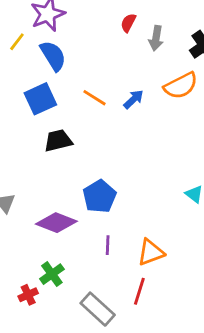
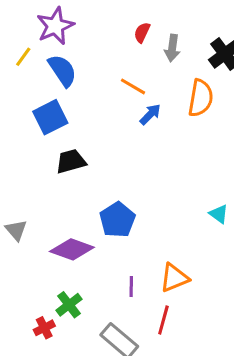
orange semicircle: (181, 86) -> (201, 98), turned -52
orange line: (95, 98) -> (133, 86), moved
purple line: (108, 245) -> (131, 287), moved

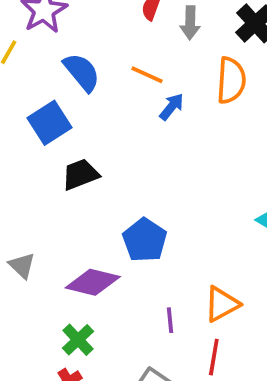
blue semicircle: (62, 71) -> (82, 72), moved
green cross: (69, 305) -> (78, 340), moved

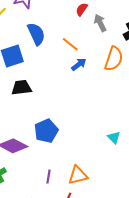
gray arrow: (190, 23) -> (100, 23), turned 138

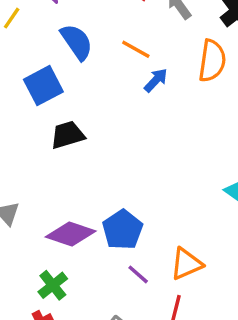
blue pentagon: (46, 131) -> (123, 230), moved
purple line: (48, 177) -> (138, 274), turned -48

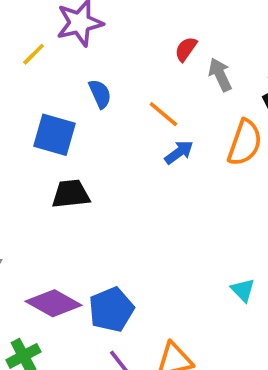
blue semicircle: (77, 42) -> (100, 94), size x0.7
blue square: (43, 86) -> (54, 135), turned 33

